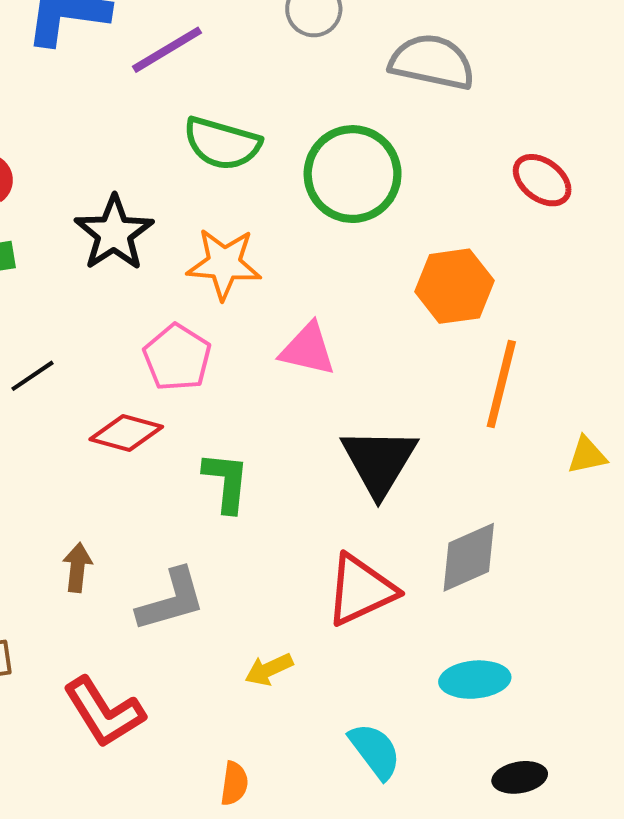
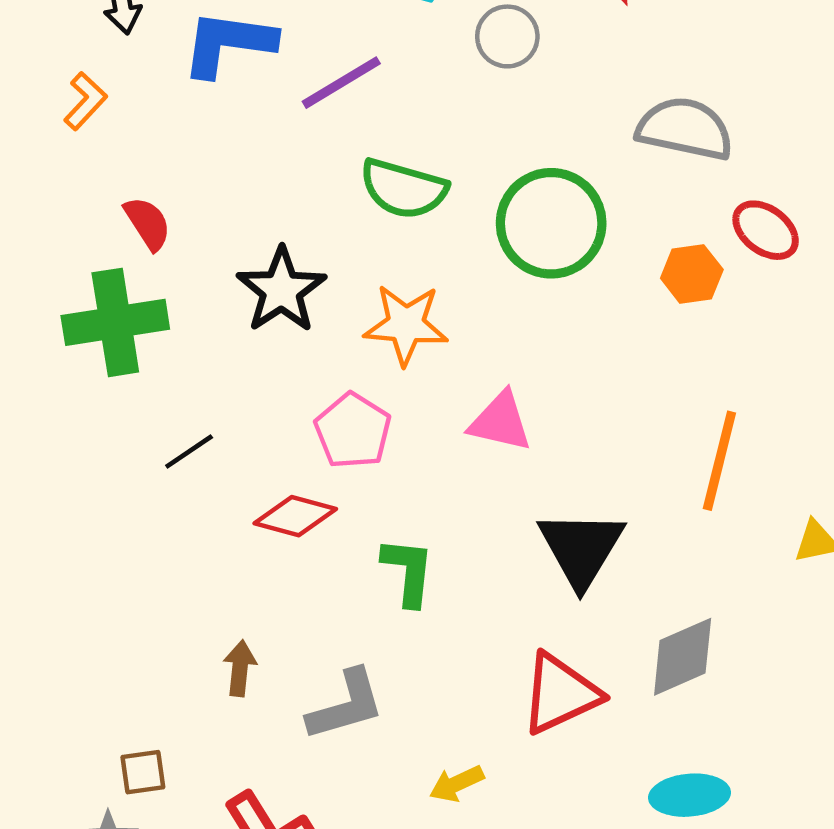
gray semicircle: (432, 62) -> (685, 129), moved
orange hexagon: (454, 286) -> (692, 274), moved, size x0.7

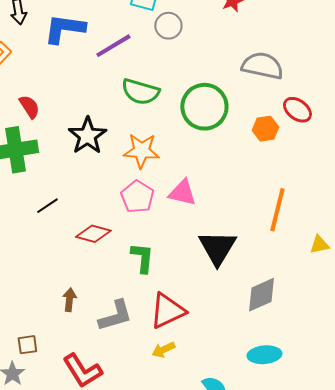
gray circle: (507, 36) -> (168, 26), moved
pink pentagon: (353, 431) -> (137, 197), moved
red triangle: (560, 694) -> (167, 311), moved

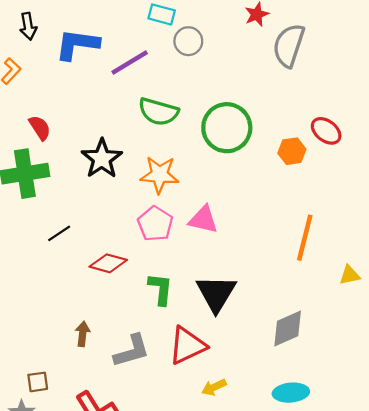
gray semicircle: (262, 66) -> (289, 45), moved, turned -84
black triangle: (217, 248) -> (216, 293), moved
yellow arrow: (163, 350) -> (214, 387), moved

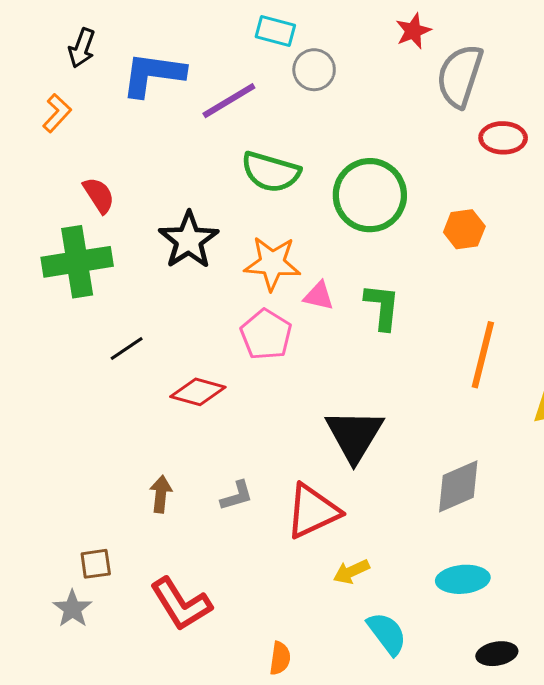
black arrow: (28, 26) -> (82, 48), turned 30
red ellipse: (326, 131) -> (503, 138), moved, turned -36
pink triangle: (203, 220) -> (319, 296), moved, size x0.7
green L-shape: (161, 289) -> (382, 307), moved
gray L-shape: (132, 351) -> (237, 496), moved, size x0.6

